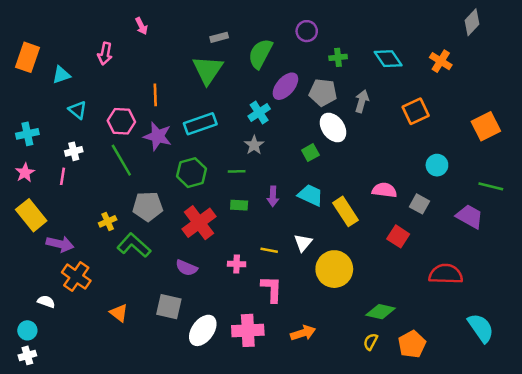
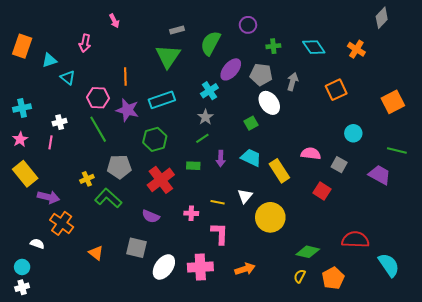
cyan triangle: (78, 110) -> (68, 78), moved
green line: (237, 171) -> (202, 138), moved, turned -32
red semicircle: (446, 274) -> (355, 240), moved

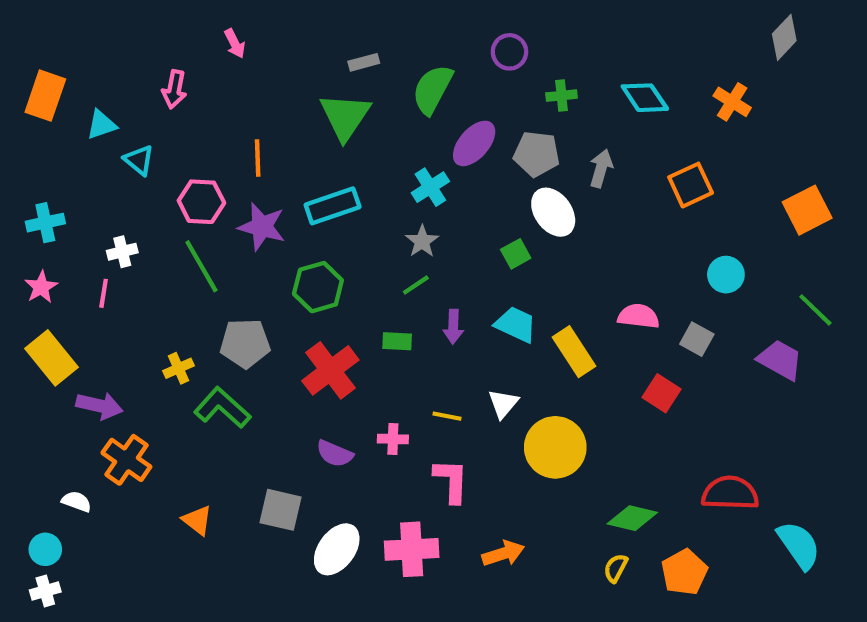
green line: (397, 150) -> (815, 310), turned 30
purple semicircle: (151, 216) -> (335, 454), moved

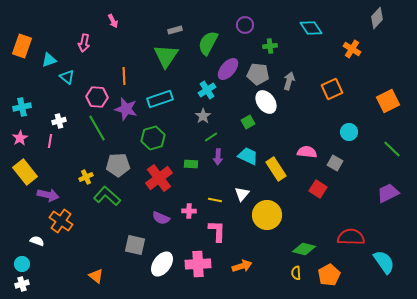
cyan diamond: (645, 98) -> (311, 28), moved
green line: (416, 285) -> (211, 137), moved
purple trapezoid: (780, 360) -> (388, 193), moved, turned -55
orange triangle: (197, 520) -> (96, 276), moved
yellow semicircle: (616, 568) -> (296, 273), turned -32

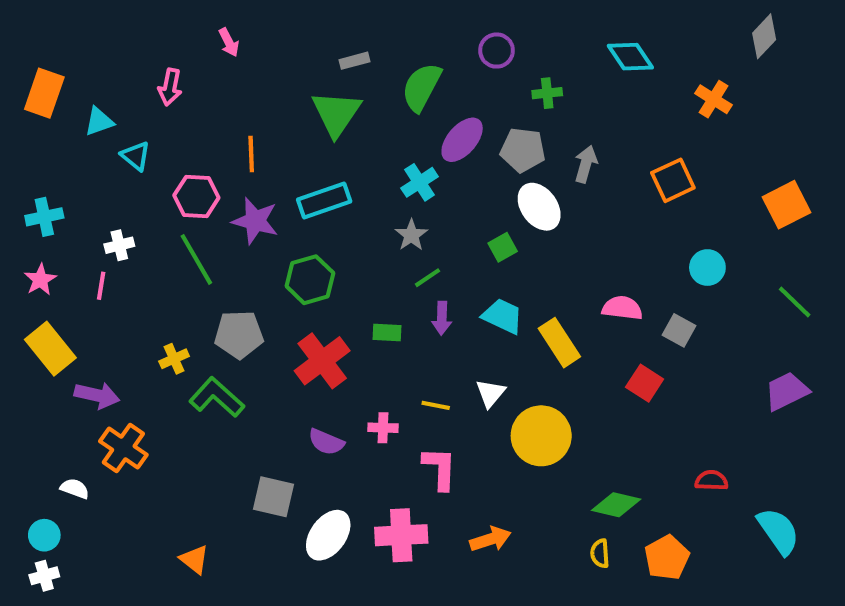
red semicircle: (351, 237) -> (711, 480), size x0.6

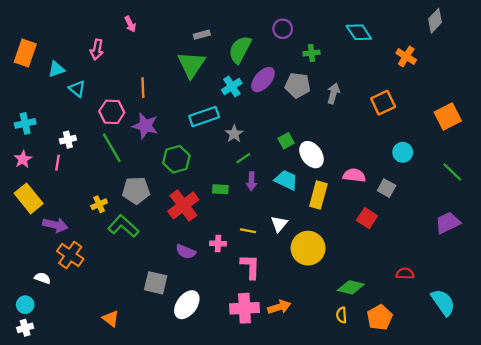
cyan cross: (419, 182) -> (232, 86), moved
cyan rectangle: (324, 201) -> (204, 117), moved
white ellipse: (539, 207) -> (312, 155), moved
yellow rectangle: (559, 343) -> (318, 195), turned 48
pink cross: (401, 535) -> (245, 308), moved

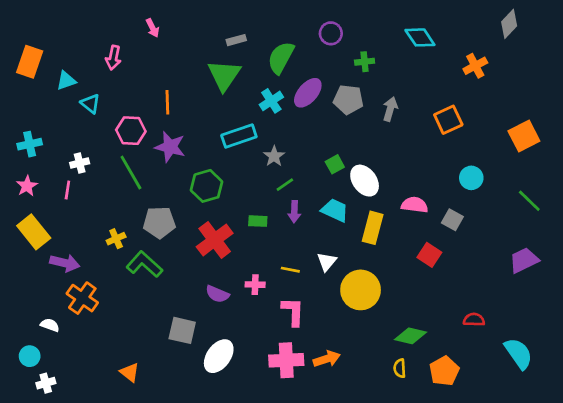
orange cross: (406, 56) -> (475, 66), turned 30
white cross: (25, 328) -> (46, 383), moved

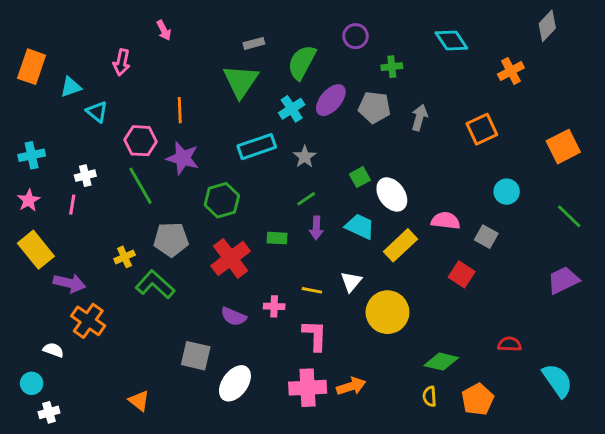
gray star: (274, 156) -> (305, 157), moved
yellow rectangle: (373, 228) -> (401, 245), turned 32

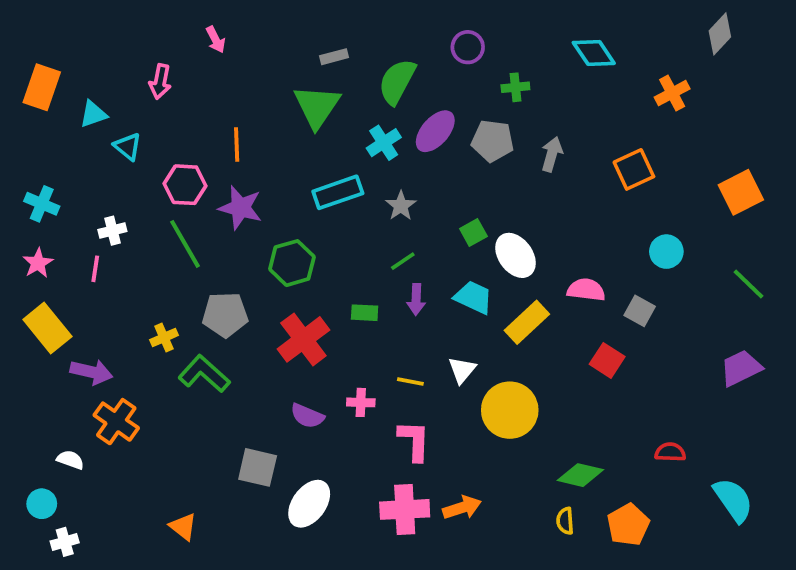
cyan cross: (32, 155) -> (42, 204), turned 35

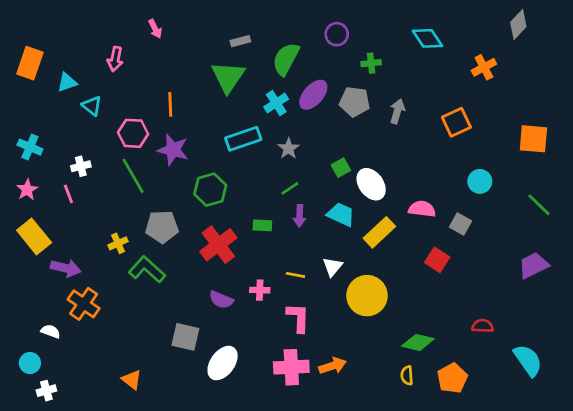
orange square: (741, 192) -> (533, 139), turned 32
pink line: (95, 269) -> (68, 194), turned -30

